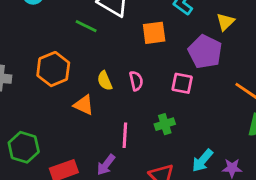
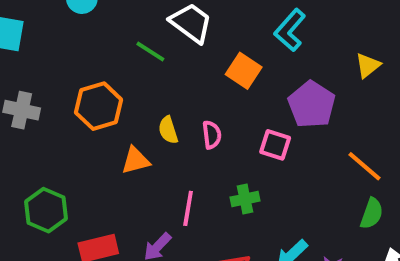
yellow triangle: (225, 22) -> (368, 66), moved
orange square: (154, 33) -> (244, 71), turned 35
orange triangle: (84, 105) -> (135, 160), turned -45

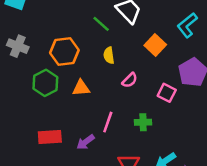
yellow semicircle: (168, 130) -> (109, 55), moved
pink semicircle: (212, 135) -> (130, 80), turned 42
green hexagon: (46, 210) -> (45, 83), moved

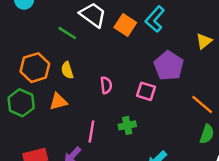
orange square: (155, 45) -> (125, 25), moved
yellow semicircle: (109, 55) -> (67, 70), moved
pink semicircle: (130, 80) -> (106, 85), turned -42

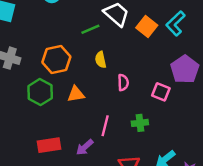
green line: (67, 33) -> (90, 29), turned -60
yellow semicircle: (67, 70) -> (101, 60), moved

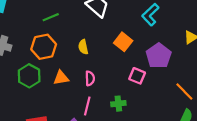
orange square: (147, 27) -> (123, 42), moved
green line: (90, 29) -> (51, 17), moved
pink semicircle: (123, 83) -> (90, 78), moved

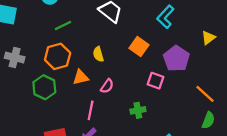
orange triangle: (61, 78) -> (81, 77), moved
pink semicircle: (90, 78) -> (107, 86), turned 40
pink line: (87, 106) -> (91, 110), moved

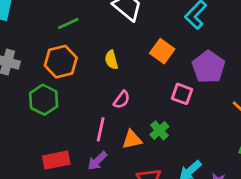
orange triangle: (81, 77) -> (132, 140), moved
green cross: (138, 110) -> (159, 130), turned -32

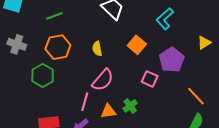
green line: (68, 23) -> (54, 16), moved
pink semicircle: (122, 100) -> (103, 80), size x1.6

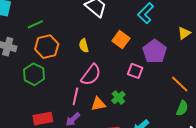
green line: (54, 16) -> (35, 24), moved

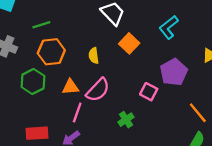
orange square: (121, 40) -> (129, 43), moved
orange triangle: (98, 104) -> (70, 87), moved

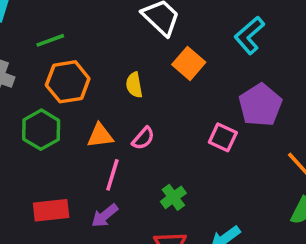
pink semicircle: (98, 90) -> (143, 138), size x0.6
green cross: (126, 120) -> (173, 197), moved

